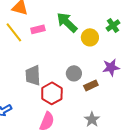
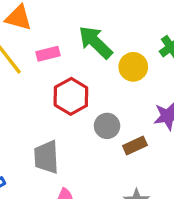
gray trapezoid: (33, 75) -> (46, 157), moved
red hexagon: (52, 93) -> (71, 96), moved

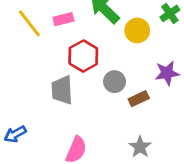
gray trapezoid: (46, 157) -> (62, 90), moved

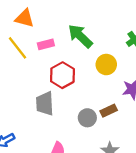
yellow circle: (137, 30) -> (106, 65), moved
gray circle: (115, 82) -> (87, 118), moved

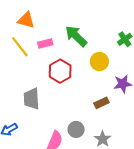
gray trapezoid: (45, 104) -> (31, 99), moved
gray circle: (87, 118) -> (76, 129), moved

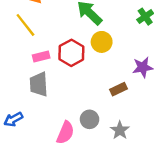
pink rectangle: (45, 44) -> (41, 56), moved
yellow circle: (99, 62) -> (102, 42), moved

